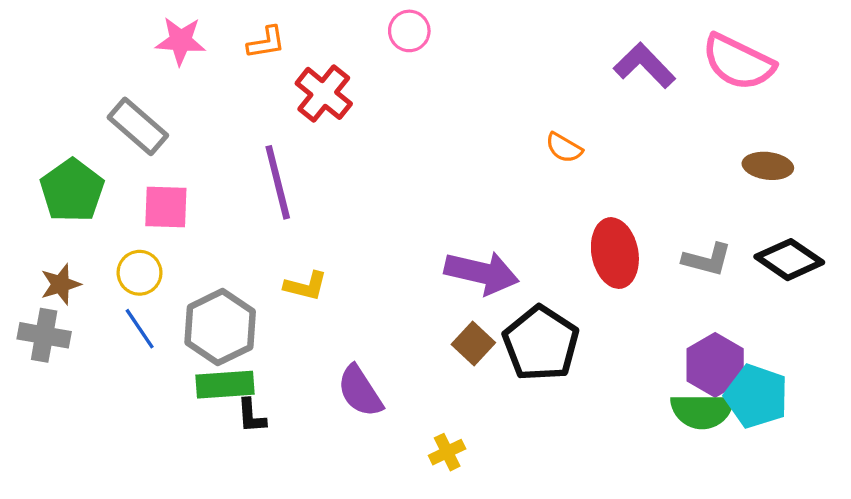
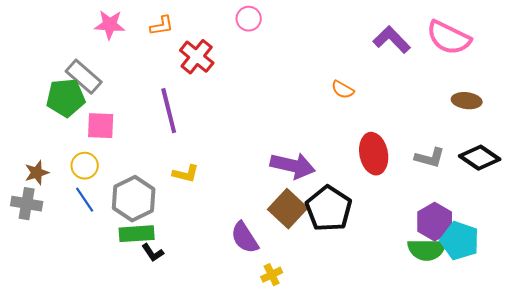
green pentagon: (72, 191) -> (66, 98), moved, turned 30
brown square: (473, 343) -> (288, 209), size x1.5
purple semicircle: (360, 391) -> (245, 238), moved
black L-shape: (251, 416) -> (153, 253), turned -30

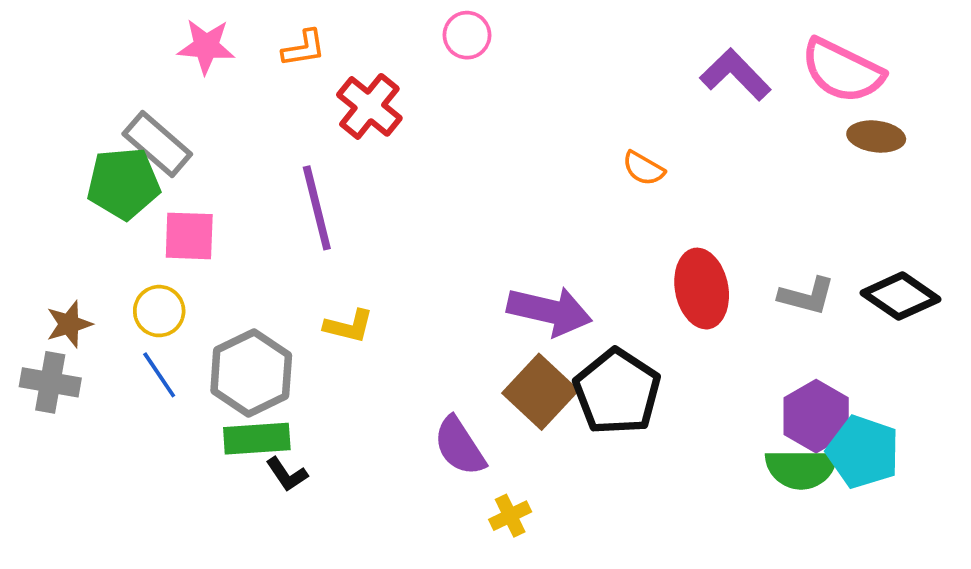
brown ellipse: (467, 101) -> (876, 136), moved

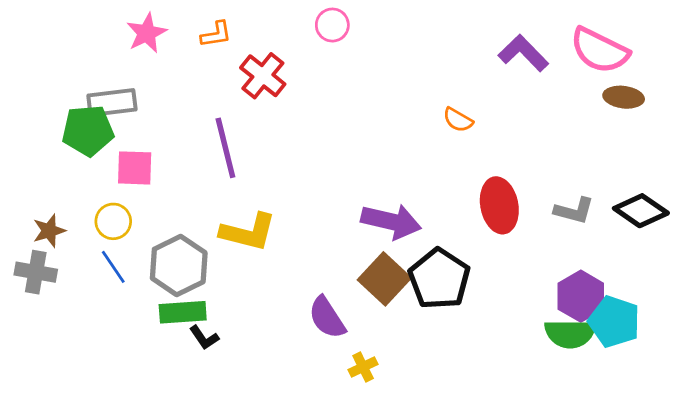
pink star: (206, 46) -> (147, 33), turned -30
gray rectangle: (157, 144) -> (112, 102), turned -48
yellow L-shape: (349, 326) -> (248, 232), size x1.6

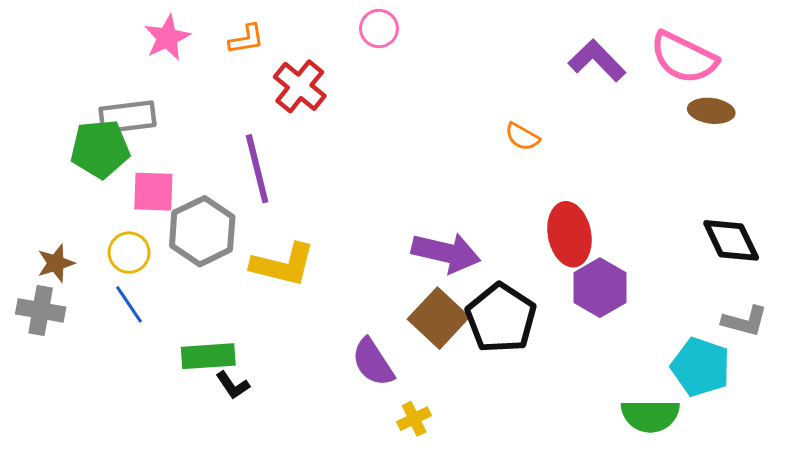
gray L-shape: (574, 211) -> (745, 321), moved
black diamond: (641, 211) -> (731, 240), turned 30
gray hexagon: (179, 265) -> (202, 231), moved
purple hexagon: (581, 296) -> (600, 288), moved
green semicircle: (570, 334) -> (650, 416), moved

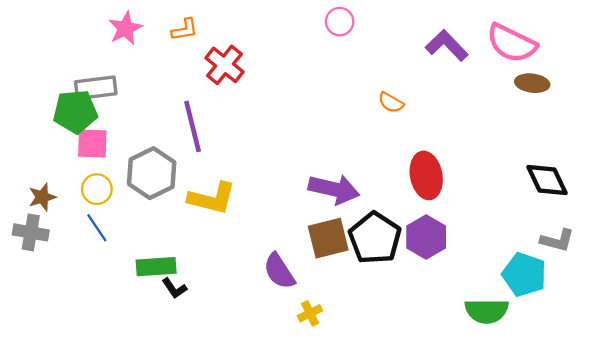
pink circle: (379, 29) -> (340, 22), moved
pink square: (153, 192) -> (92, 144), moved
purple hexagon: (600, 288) -> (426, 237), moved
brown square: (438, 318) -> (328, 238), turned 33

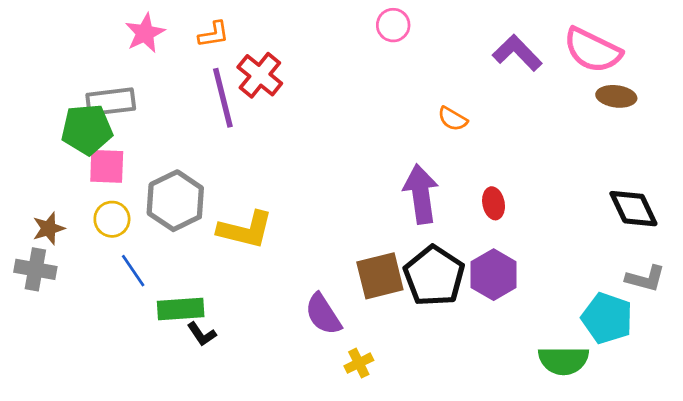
purple line: (193, 126) -> (223, 98), moved
red ellipse: (426, 175) -> (494, 203), size x0.6
purple arrow: (334, 189) -> (421, 194), moved, turned -111
blue line: (97, 228) -> (133, 271), moved

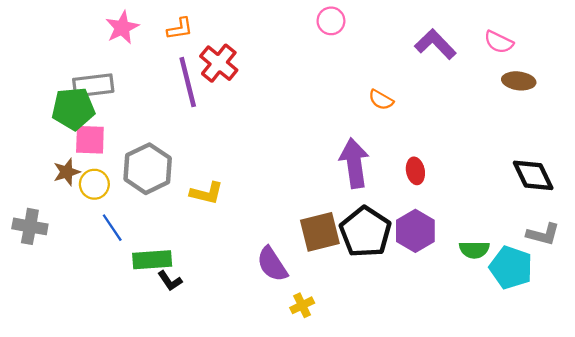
pink semicircle: (593, 50) -> (499, 42), size x0.6
brown star: (49, 228) -> (67, 172), moved
yellow L-shape: (245, 230) -> (207, 193), size x0.7
green semicircle: (563, 360) -> (474, 250), moved, size x0.7

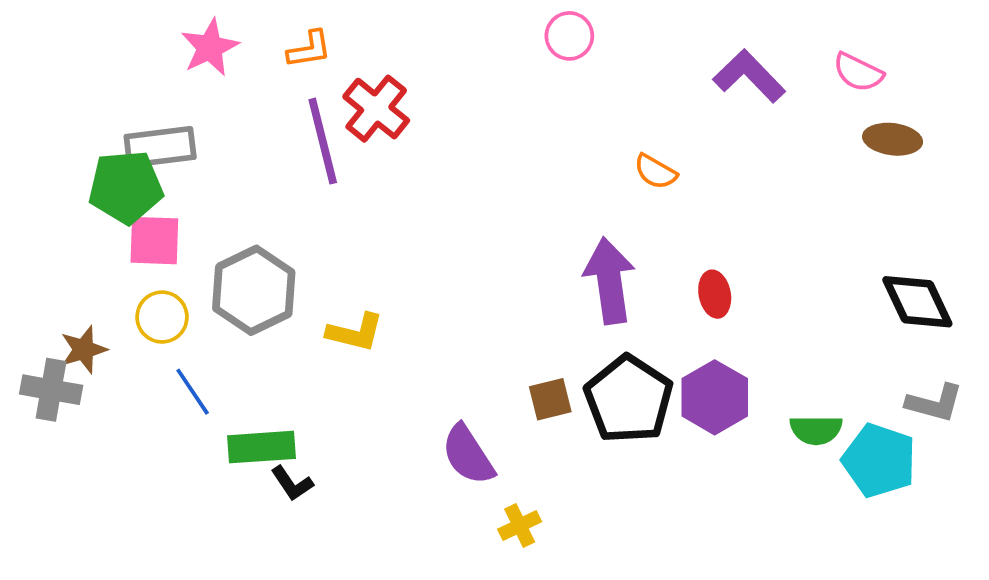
brown star: (67, 172) -> (84, 350), moved
brown square: (320, 232) -> (550, 399), size x0.6

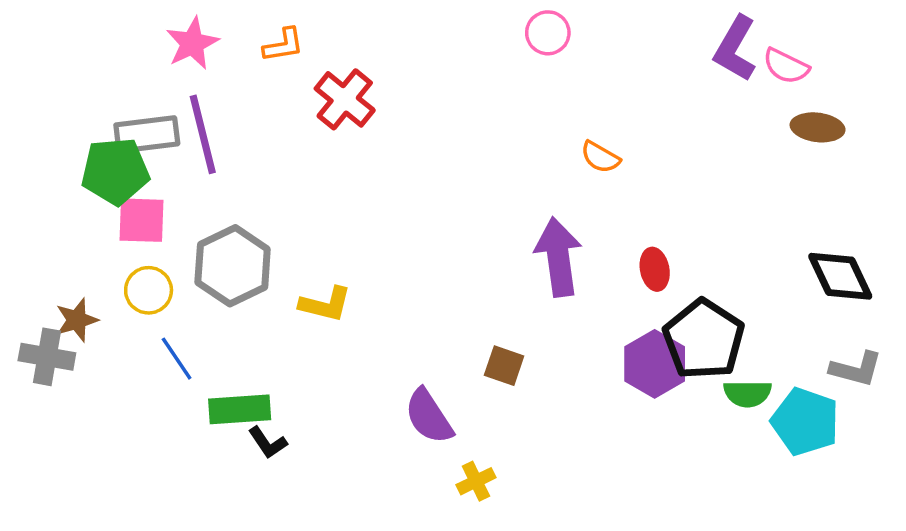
pink circle: (569, 36) -> (548, 33), moved
purple L-shape: (749, 76) -> (735, 49), moved, turned -106
purple line: (323, 141) -> (203, 134), moved
brown square: (550, 399) -> (504, 366), turned 33
black pentagon: (629, 399) -> (704, 339), moved

